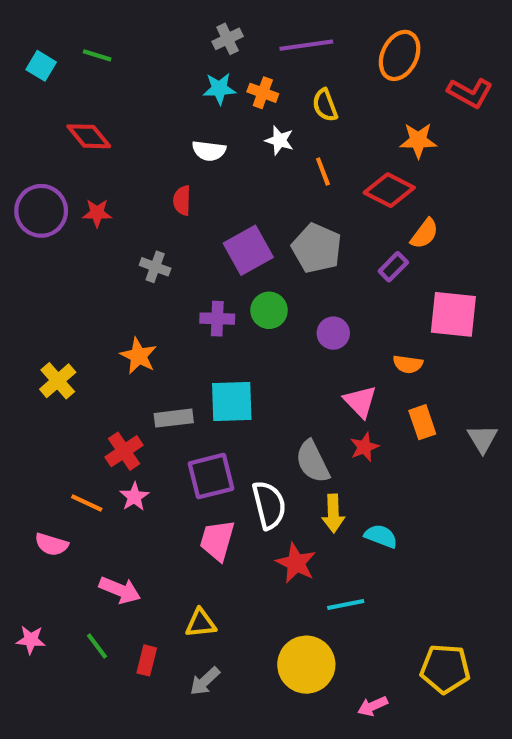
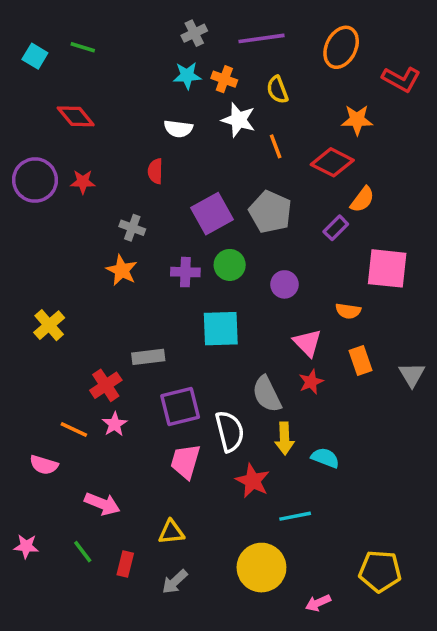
white star: (279, 140) -> (238, 120), size x1.4
orange star: (139, 356) -> (122, 270), moved
cyan square: (232, 401) -> (221, 329), moved

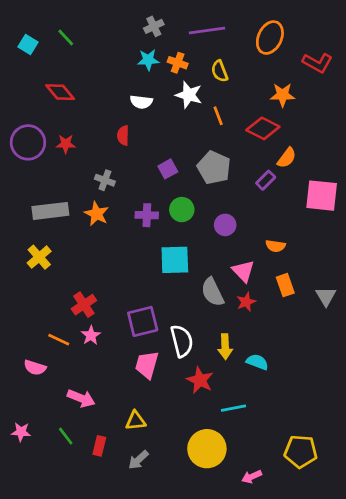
green line: (83, 47) -> (66, 38), turned 30
purple square: (212, 214) -> (168, 169), size x0.6
pink square: (387, 268) -> (322, 196), moved
gray rectangle: (148, 357) -> (50, 211), moved, size x1.4
gray semicircle: (267, 394) -> (213, 292), moved

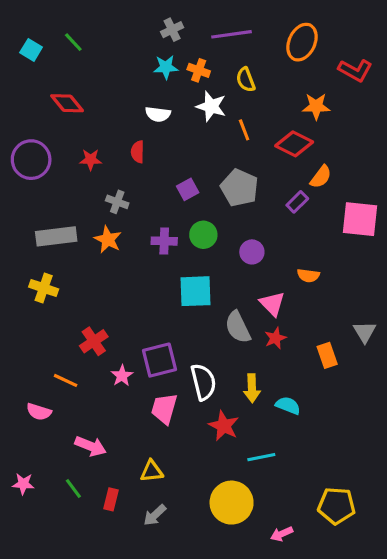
red star: (66, 144) -> (91, 160), moved
yellow cross: (39, 257) -> (44, 288), turned -30
orange rectangle: (285, 285) -> (327, 355), moved
pink star: (91, 335) -> (122, 376), moved

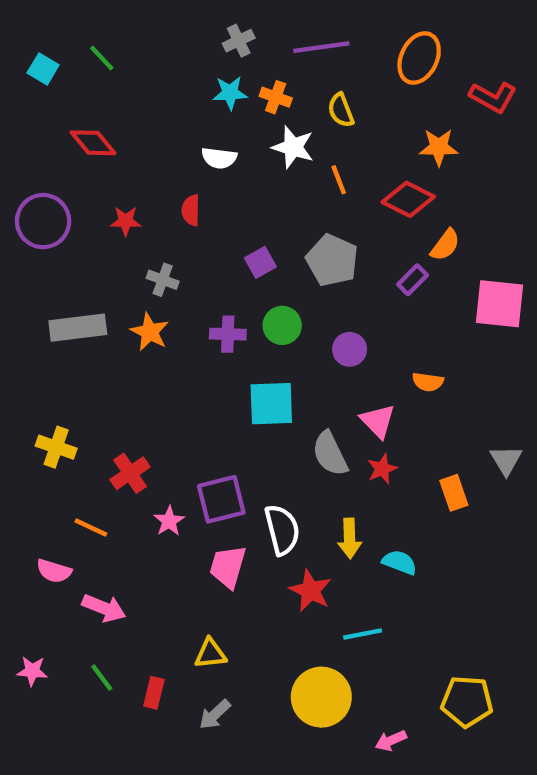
yellow cross: (44, 288) -> (56, 447), moved
pink arrow: (91, 446) -> (104, 608), moved

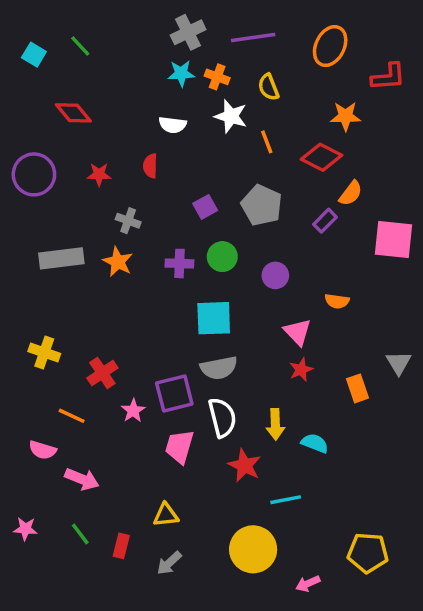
gray cross: (239, 41) -> (188, 32), size x1.4
red L-shape: (493, 97) -> (388, 77), turned -33
gray semicircle: (330, 454) -> (219, 368), moved, turned -75

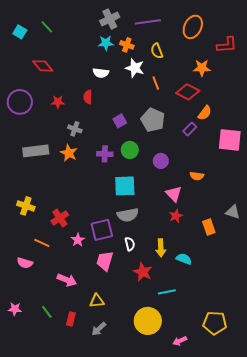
gray triangle: (399, 363) -> (233, 212), turned -42
white semicircle: (222, 418) -> (130, 244), size x0.6
pink arrow: (82, 479) -> (67, 280), moved

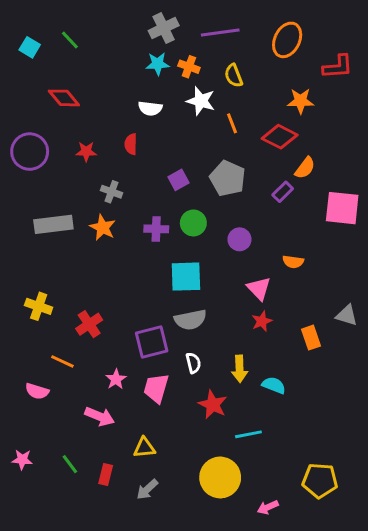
pink star: (78, 240) -> (116, 379), moved

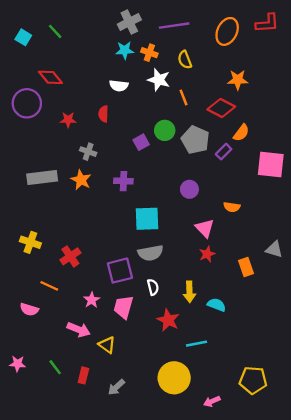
red L-shape: (338, 67) -> (267, 23), moved
purple circle: (30, 152) -> (27, 103), moved
gray pentagon: (228, 178) -> (195, 140), moved
green circle: (193, 223) -> (165, 130), moved
yellow triangle: (144, 448) -> (107, 345), moved, turned 42

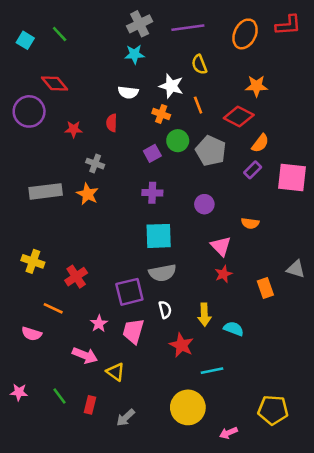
orange cross: (149, 53) -> (161, 114), moved
purple rectangle: (224, 152) -> (253, 170), moved
purple cross: (123, 181) -> (152, 193), moved

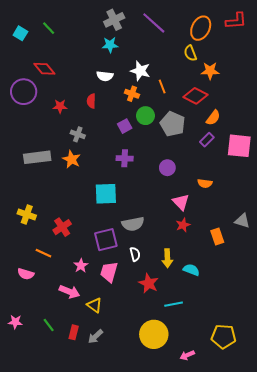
purple line: (188, 28) -> (154, 23), turned 50
yellow semicircle: (199, 64) -> (190, 53), moved
cyan square: (159, 236) -> (106, 194), moved
gray arrow: (126, 418) -> (95, 336), moved

